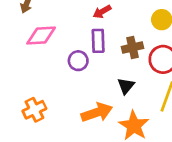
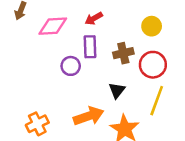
pink diamond: (41, 36) -> (53, 26), moved
orange cross: (34, 110) -> (37, 124), moved

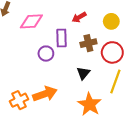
red arrow: (94, 18) -> (79, 17), moved
orange arrow: (89, 116) -> (45, 94), moved

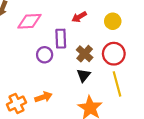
brown cross: (88, 43) -> (85, 54), moved, turned -35
yellow line: (115, 81) -> (117, 84), turned -35
orange arrow: (45, 94) -> (43, 97), size x0.7

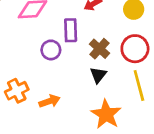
orange cross: (16, 103) -> (17, 91), moved

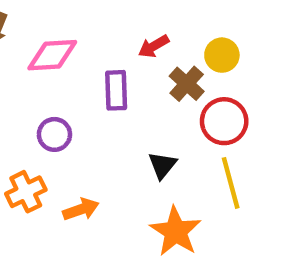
brown cross: (99, 49) -> (187, 84), moved
purple circle: (51, 50) -> (54, 134), moved

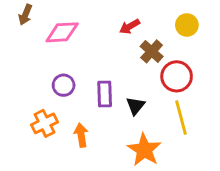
yellow circle: (222, 55) -> (187, 25), moved
purple rectangle: (116, 90) -> (105, 94), moved
orange arrow: (81, 209) -> (81, 135), turned -80

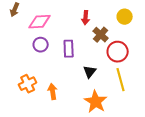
red arrow: (130, 26) -> (86, 18), turned -56
purple circle: (64, 85) -> (41, 45), moved
purple rectangle: (105, 94) -> (69, 49), moved

